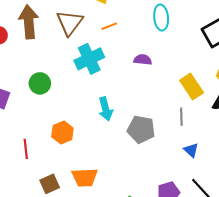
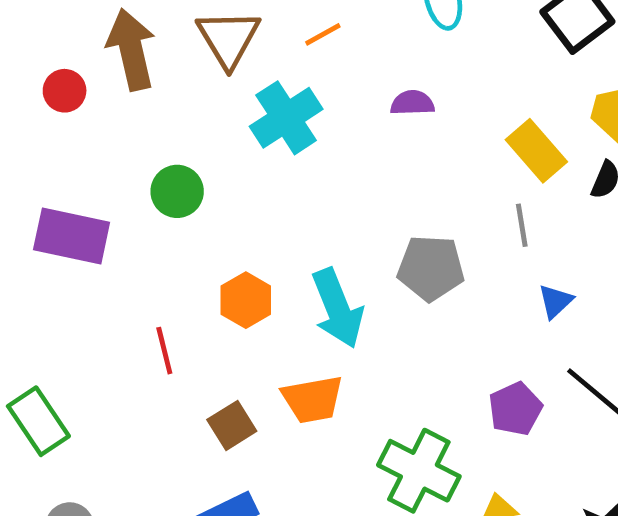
cyan arrow: (106, 109) -> (337, 308), moved, size x1.4
blue triangle: (191, 150) -> (555, 301), turned 42

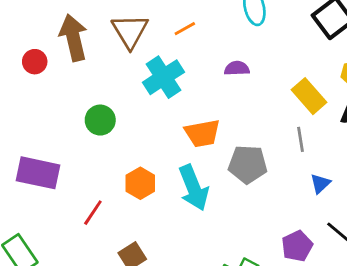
purple rectangle: (72, 236) -> (38, 173), moved
red line: (164, 351) -> (93, 213), turned 48
orange trapezoid: (313, 399) -> (202, 133), moved

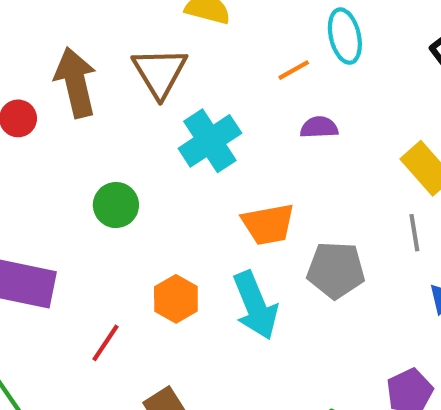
orange line: (185, 29) -> (294, 70), moved

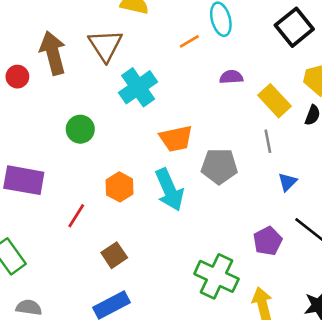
purple semicircle: (319, 127) -> (231, 77), moved

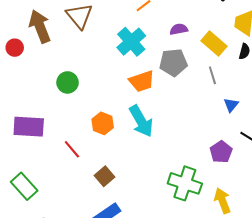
cyan cross: (138, 87) -> (131, 42), moved
gray pentagon: (219, 166) -> (173, 62), moved
red line: (76, 216) -> (72, 149), turned -66

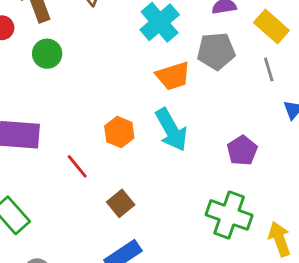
green circle: (68, 82) -> (47, 54), moved
purple pentagon: (221, 152) -> (242, 150), moved

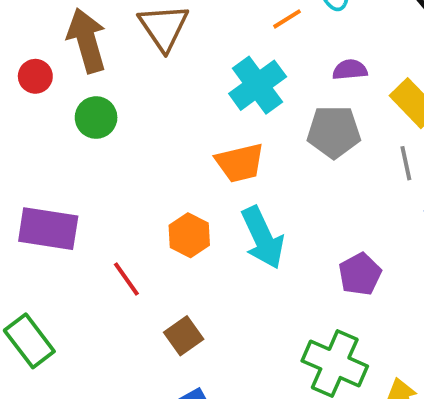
orange trapezoid: (173, 76) -> (240, 163), moved

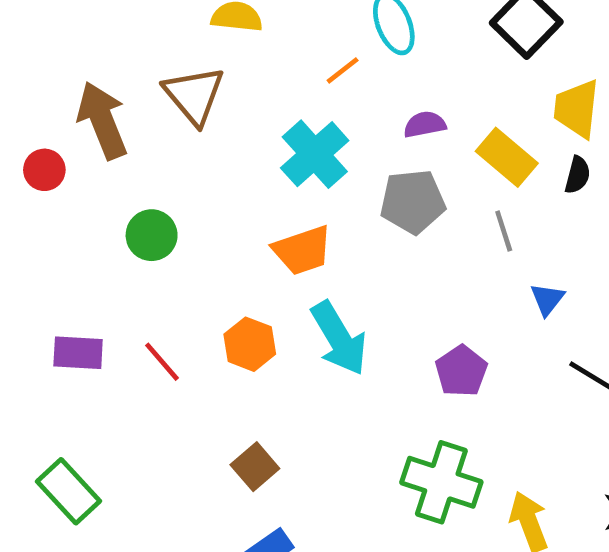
green circle: (96, 118) -> (152, 235), moved
purple rectangle: (48, 229) -> (78, 353), size x0.7
red line: (126, 279) -> (162, 362), moved

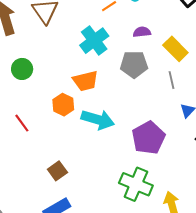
cyan arrow: (339, 338) -> (98, 120), turned -48
orange hexagon: (250, 344) -> (63, 105), moved
purple pentagon: (461, 371) -> (148, 138), size x1.5

